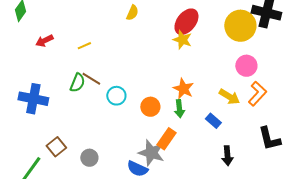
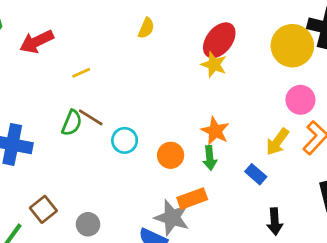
red arrow: (44, 41) -> (37, 42), moved, size x1.4
yellow arrow: (229, 97) -> (277, 142), turned 95
orange rectangle: (166, 139) -> (192, 199), turned 35

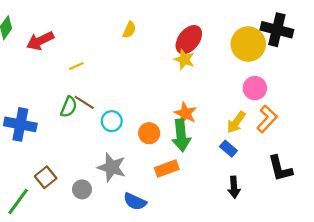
green arrow: (210, 158) -> (181, 135), size x1.6
blue rectangle: (256, 174) -> (228, 149), moved
gray star: (172, 218) -> (112, 167), moved

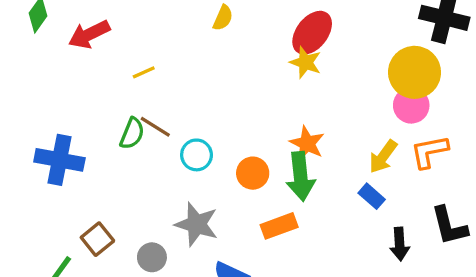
yellow circle: (248, 44) -> (415, 72), moved
orange L-shape: (267, 119) -> (429, 152), turned -144
black arrow: (234, 187) -> (400, 244), moved

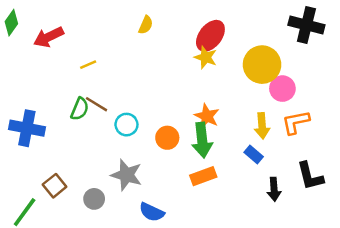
yellow circle: (415, 72) -> (262, 65), moved
yellow arrow: (383, 157) -> (262, 126), turned -40
orange rectangle: (279, 226) -> (203, 176), moved

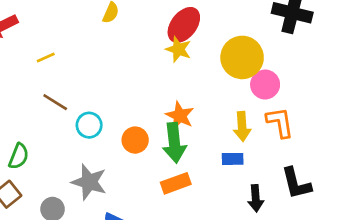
green semicircle: (80, 109) -> (19, 156), moved
orange L-shape: (296, 122) -> (280, 122), turned 92
blue rectangle: (254, 155) -> (233, 159), turned -42

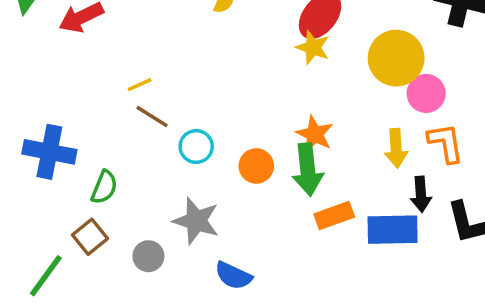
yellow line: (46, 57) -> (140, 85), moved
blue rectangle: (233, 159) -> (393, 230), moved, size x1.8
orange rectangle: (176, 183) -> (334, 215), moved
black arrow: (256, 198) -> (421, 194), moved

